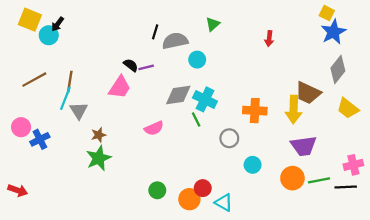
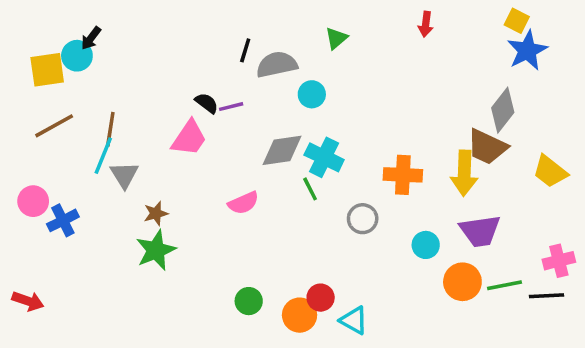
yellow square: (30, 20) -> (47, 70), moved, turned -30
red arrow: (269, 39) -> (426, 24), moved
gray diamond: (338, 70) -> (503, 110), moved
cyan circle: (253, 165) -> (426, 245), moved

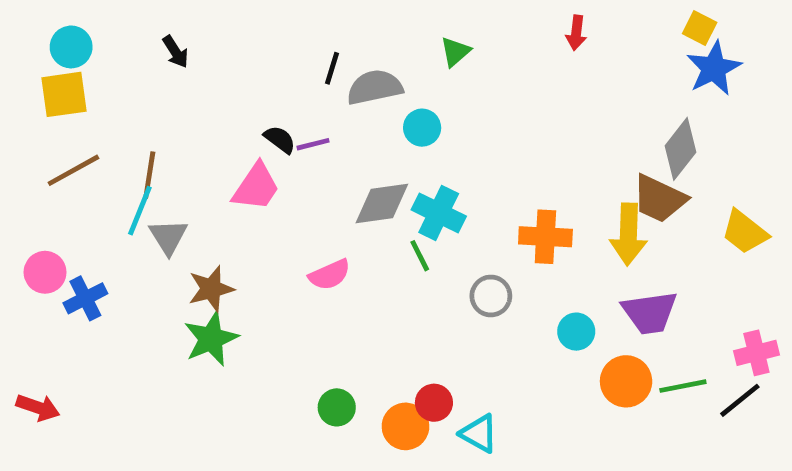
black arrow: (91, 38) -> (175, 52), moved, turned -70
cyan circle: (77, 56) -> (71, 47), moved
brown star: (156, 213) -> (211, 289), size x1.4
black line: (547, 296) -> (740, 400), turned -36

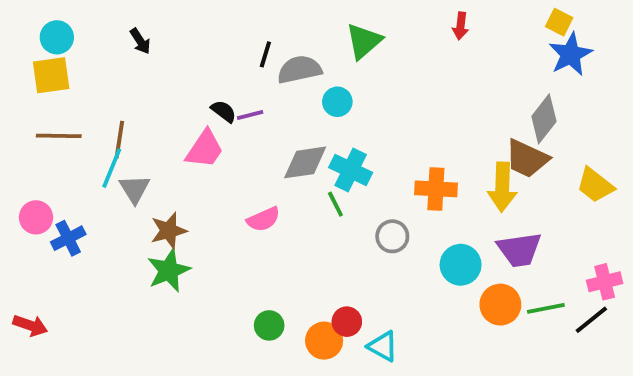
green triangle: (455, 52) -> (364, 41), size x1.5
brown line: (73, 170) -> (59, 136), turned 30
cyan circle: (576, 332) -> (461, 265), size x1.4

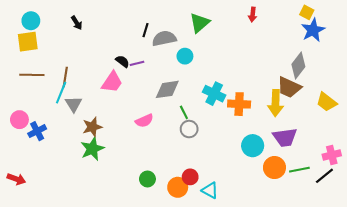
cyan cross: (351, 170) -> (214, 94), moved
gray circle: (392, 236) -> (189, 129), moved

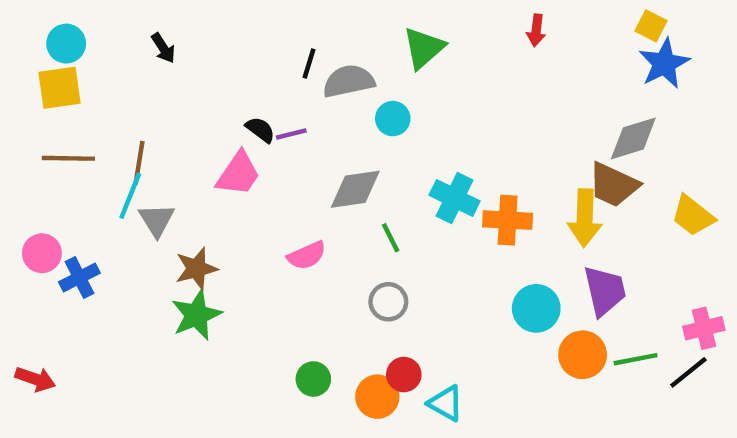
gray diamond: (298, 65) -> (633, 138), turned 35
gray circle: (189, 129) -> (388, 302), moved
purple trapezoid: (285, 137) -> (605, 291), turned -95

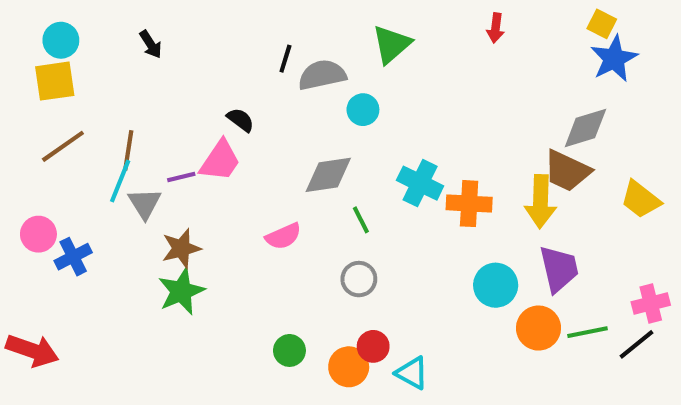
purple line: (291, 134) -> (181, 177), moved
brown line: (68, 158) -> (63, 146), turned -36
red arrow: (35, 379) -> (32, 350), size x1.4

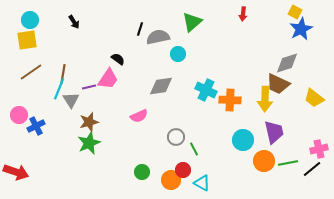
green line: (361, 220) -> (194, 149), moved

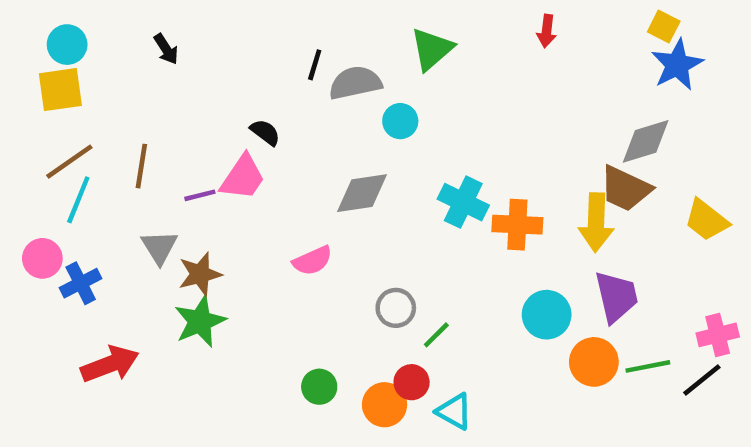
cyan line: (59, 89) -> (78, 200), moved
gray triangle: (71, 100) -> (159, 247), moved
green line: (194, 149) -> (436, 335), turned 72
red arrow: (16, 172) -> (110, 364), moved, turned -40

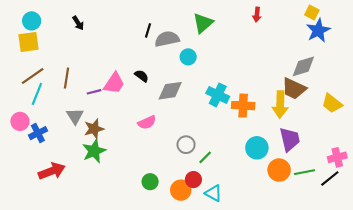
black semicircle: (265, 132) -> (142, 76), moved

